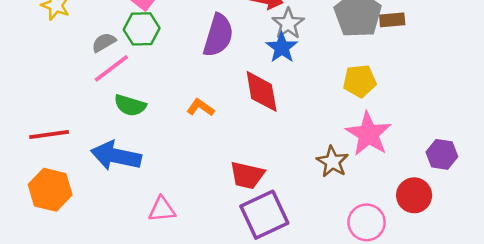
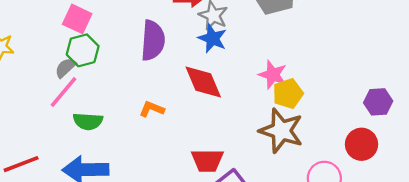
gray semicircle: (104, 42) -> (65, 68), moved
yellow pentagon: (360, 81) -> (288, 94), moved
pink star: (368, 134) -> (273, 75), moved, size x0.7
brown star: (332, 162) -> (281, 131), size x1.5

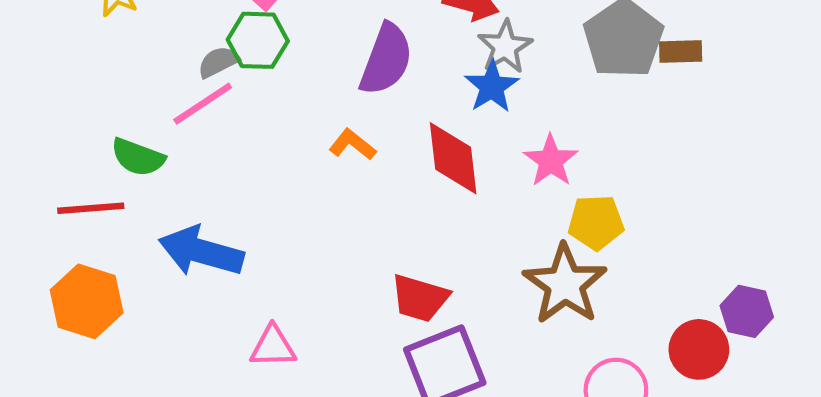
pink star: (273, 75) -> (551, 161), moved
purple hexagon: (378, 102) -> (747, 311), moved
orange L-shape: (152, 109) -> (352, 145), moved
green semicircle: (88, 121) -> (138, 157), moved

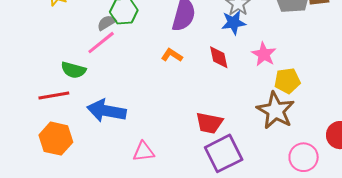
blue star: (492, 87) -> (234, 23), turned 30
red diamond: (453, 158) -> (219, 57), size x0.7

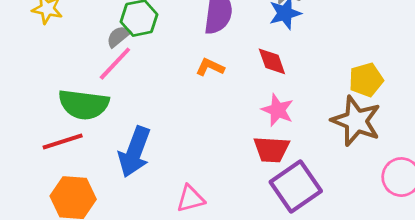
pink star: (264, 54) -> (278, 110), moved
green semicircle: (73, 70) -> (84, 104), size x1.5
blue arrow: (107, 111) -> (134, 152), turned -72

